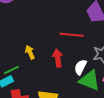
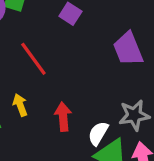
red line: (72, 35) -> (33, 59), moved, turned 45

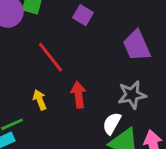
gray star: (134, 115) -> (132, 95), moved
red arrow: (63, 117) -> (78, 95), moved

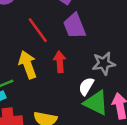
purple trapezoid: (137, 45) -> (75, 26), moved
yellow arrow: (40, 100) -> (28, 65), size x1.6

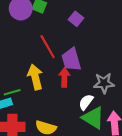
purple trapezoid: (75, 26) -> (71, 60), moved

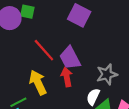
purple square: (76, 19) -> (79, 15), moved, size x1.5

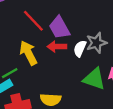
red arrow: (67, 77) -> (57, 47), turned -78
white semicircle: (93, 97) -> (80, 49), moved

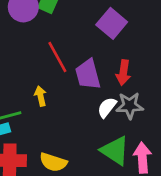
red arrow: (57, 47) -> (123, 73), moved, turned -96
yellow arrow: (28, 53) -> (41, 96), size x0.6

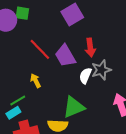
purple square: (112, 23) -> (72, 15), turned 35
green triangle: (115, 151) -> (74, 107), moved, turned -40

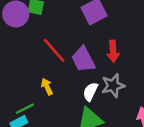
gray star: (101, 70) -> (113, 86), moved
white semicircle: (85, 76) -> (90, 92), moved

